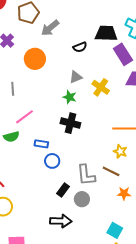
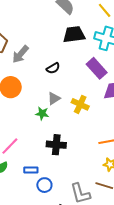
black trapezoid: (106, 33) -> (74, 34), moved
green star: (70, 97) -> (42, 114), moved

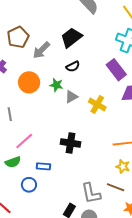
black trapezoid: (74, 34) -> (71, 38), moved, turned -35
green star: (42, 114) -> (56, 85), moved
blue circle: (44, 185) -> (29, 185), moved

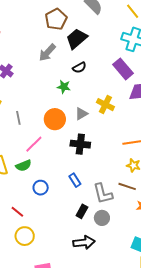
brown pentagon: (18, 37) -> (56, 19), moved
orange circle: (29, 82) -> (55, 119), moved
gray triangle: (71, 97) -> (81, 114), moved
blue rectangle: (43, 166) -> (75, 180), moved, turned 56

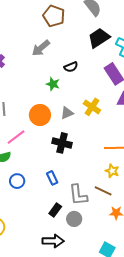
brown pentagon: (56, 19) -> (54, 16), turned -30
black trapezoid: (77, 39) -> (99, 38), moved

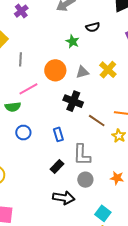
brown line: (103, 191) -> (97, 121), moved
gray circle: (74, 219) -> (85, 180), moved
black arrow: (53, 241) -> (64, 198), moved

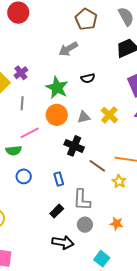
purple cross: (21, 11) -> (21, 73), moved
black semicircle: (93, 27) -> (88, 78), moved
green star: (72, 41) -> (57, 88), moved, size x1.6

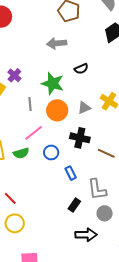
gray arrow: (68, 49) -> (57, 43), turned 36
gray line: (22, 103) -> (30, 104), moved
blue circle: (24, 176) -> (51, 152), moved

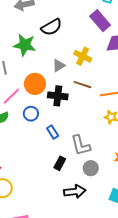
black semicircle: (81, 69) -> (51, 27), size x1.5
orange circle: (57, 110) -> (35, 84), moved
brown line: (106, 153) -> (82, 85), moved

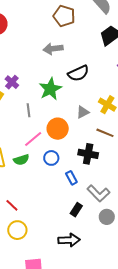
green star: (25, 45) -> (50, 89), turned 30
black cross: (58, 96) -> (88, 154), moved
gray L-shape: (81, 145) -> (98, 193), turned -35
black arrow: (75, 192) -> (69, 240), moved

